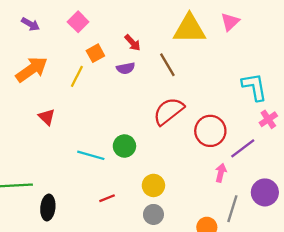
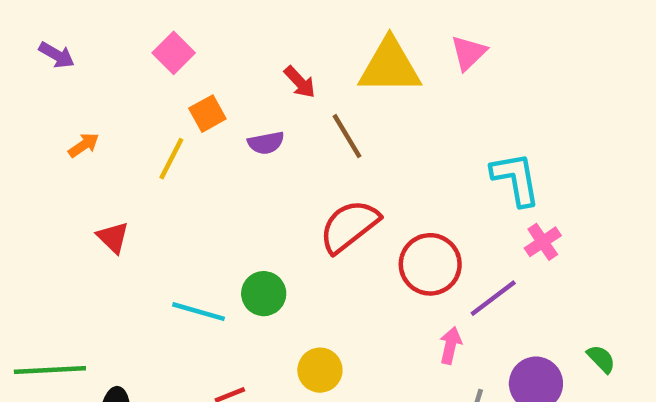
purple arrow: (30, 24) -> (57, 55), moved
red arrow: (133, 43) -> (300, 82), moved
orange arrow: (32, 69) -> (84, 145), size x0.5

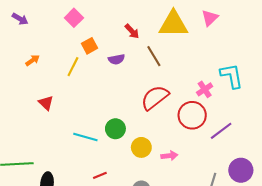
pink cross: (543, 242) -> (205, 89), moved
pink arrow: (450, 345) -> (169, 156), moved, turned 70
yellow circle: (320, 370) -> (141, 147), moved

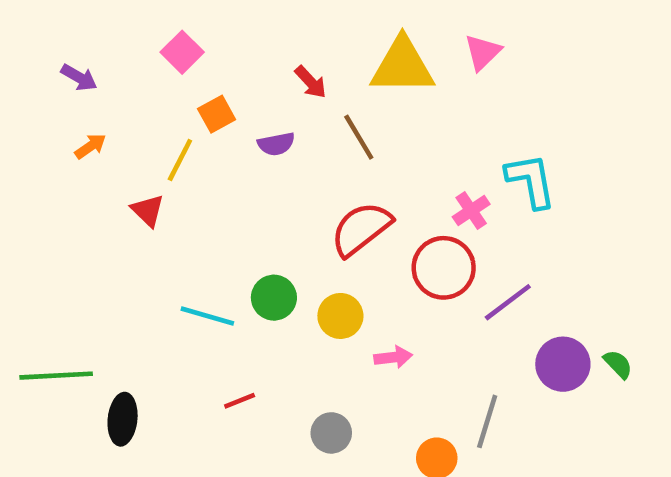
purple arrow: (20, 19) -> (79, 77), moved
red triangle: (46, 103) -> (148, 210), moved
yellow circle: (141, 147) -> (340, 316), moved
purple circle: (241, 170) -> (563, 364), moved

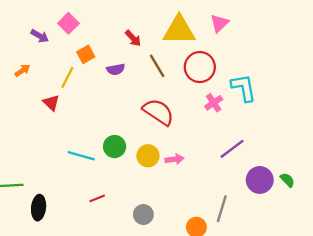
purple arrow: (79, 77) -> (40, 36), moved
red semicircle: (361, 229) -> (158, 112), turned 72
red circle: (444, 268) -> (200, 67), moved
pink arrow: (393, 357) -> (174, 159), moved

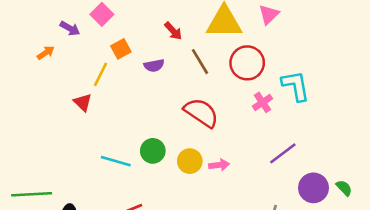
orange arrow: (22, 70) -> (46, 53), moved

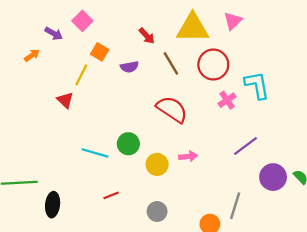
orange square: (121, 49) -> (100, 52), turned -30
yellow circle: (190, 161) -> (157, 164), moved

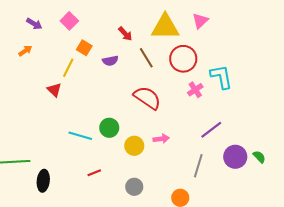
purple arrow: (54, 34) -> (34, 24), moved
gray line: (235, 206) -> (198, 166), moved

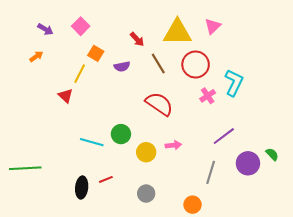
cyan L-shape: (221, 77) -> (234, 83), turned 36
green semicircle: (259, 157) -> (272, 154), moved
black ellipse: (43, 181) -> (82, 187), moved

